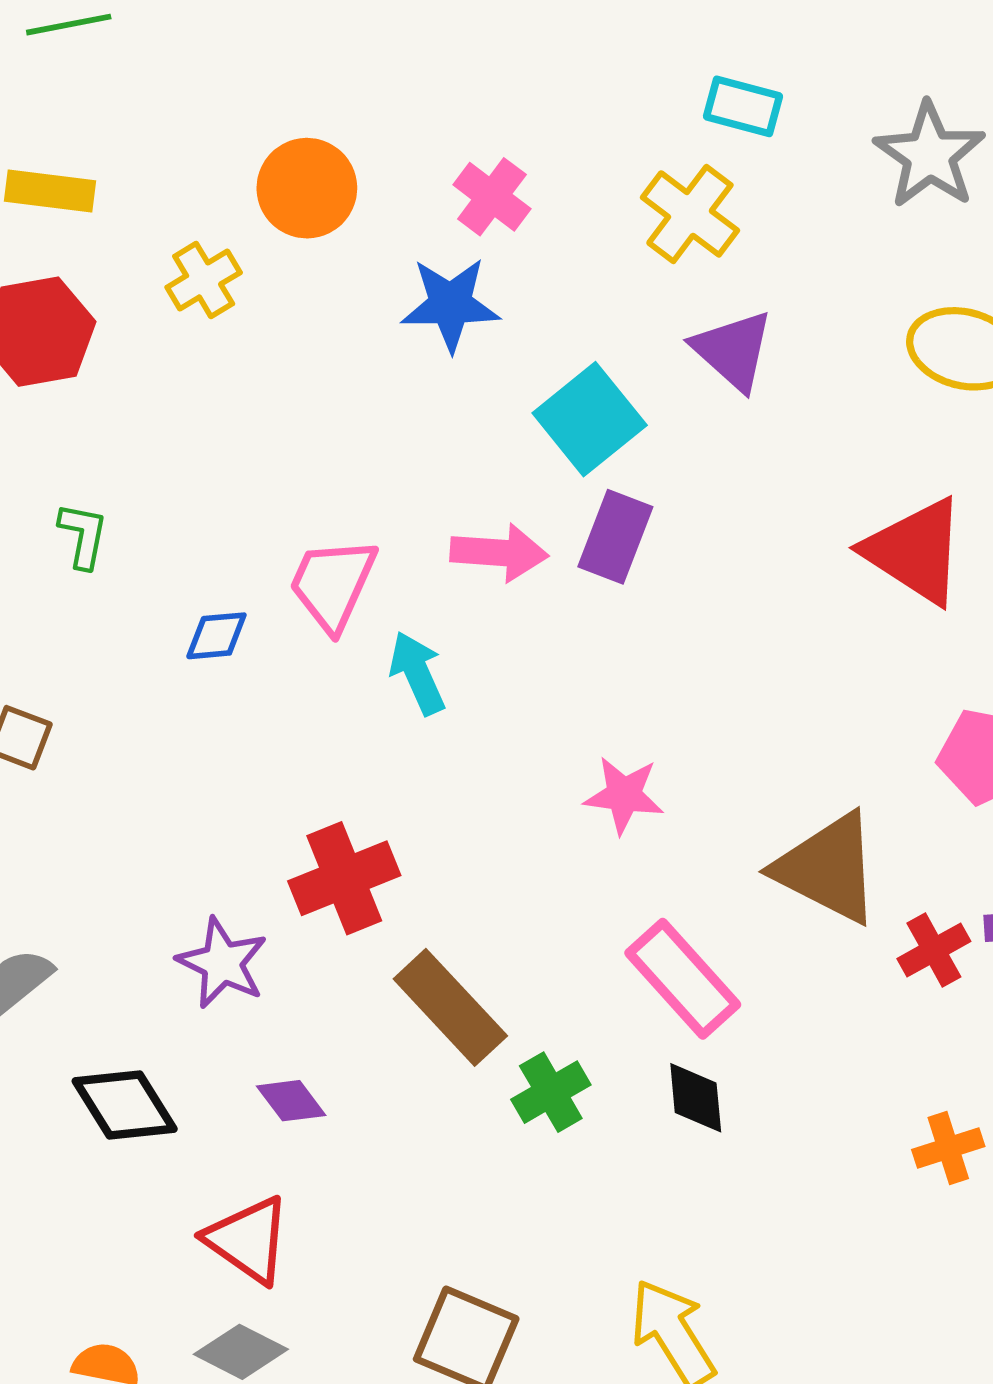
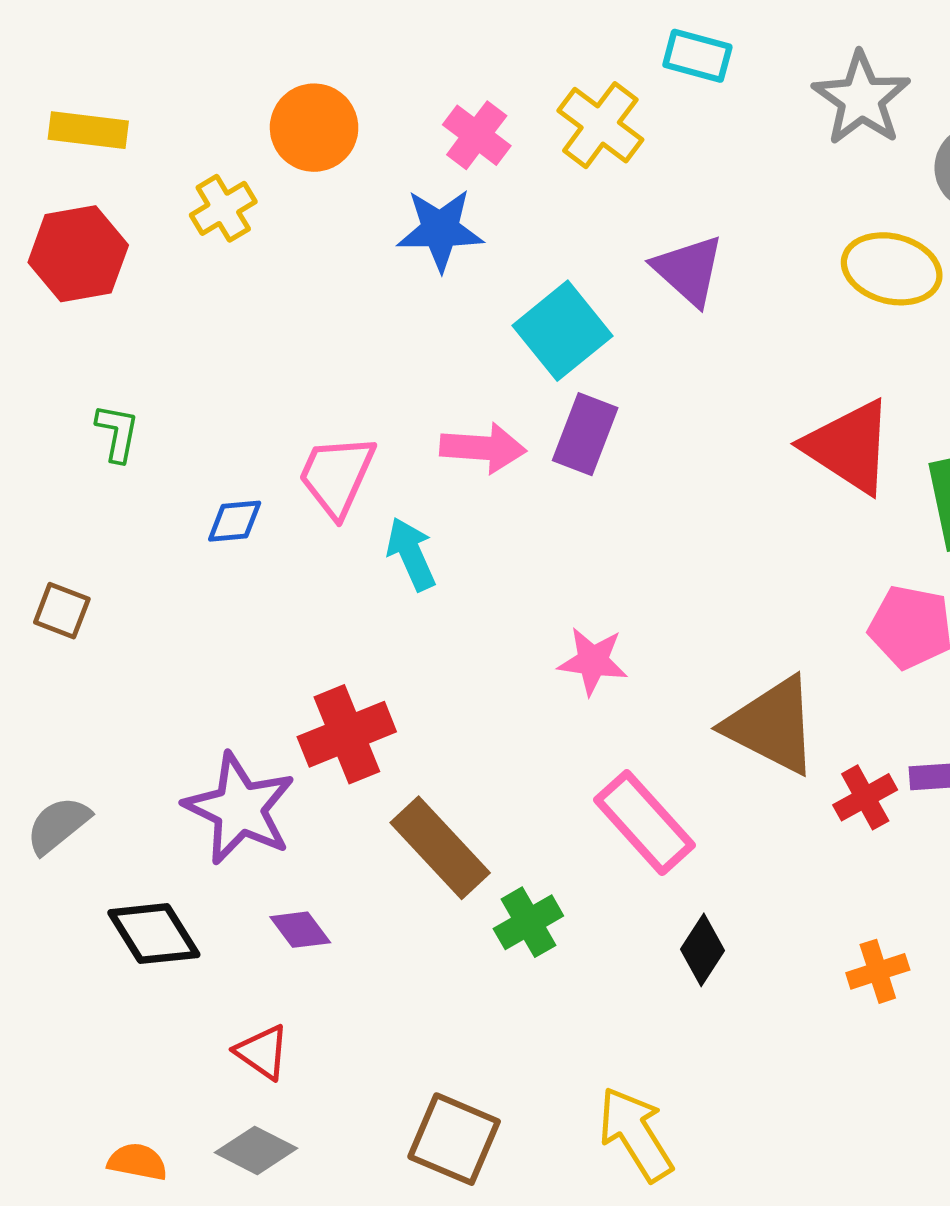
yellow cross: (690, 214) -> (600, 125), moved
purple star: (222, 963) -> (240, 809), size x1.4
black diamond: (696, 1098) -> (702, 950), moved, turned 38
red triangle: (248, 1240) -> (262, 1052), size x0.7

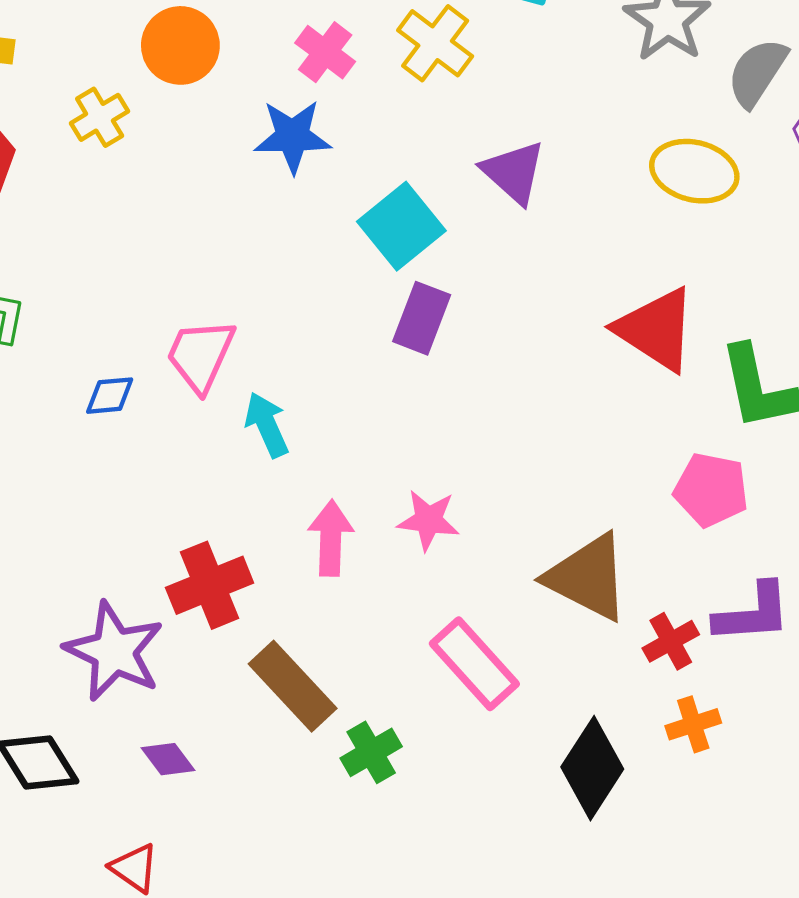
pink arrow: (483, 448) -> (331, 538), moved, turned -92
black diamond: (702, 950) -> (592, 768), moved, size x1.6
orange cross: (878, 971) -> (693, 724), moved

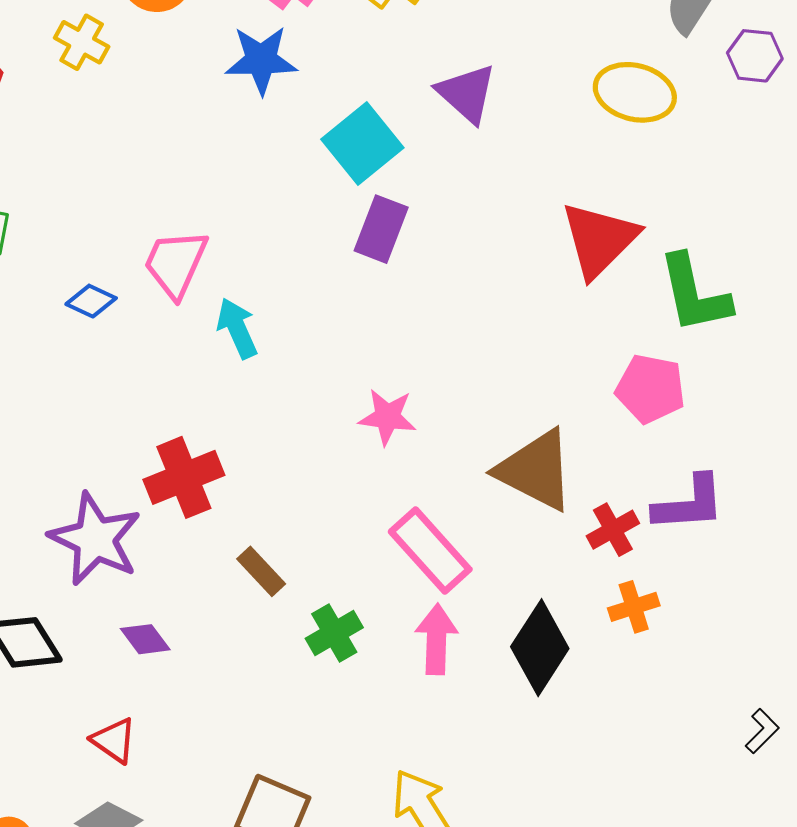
yellow cross: (100, 117) -> (82, 42), turned -30
red triangle: (656, 329) -> (599, 239), turned 42
blue diamond: (110, 396) -> (91, 301), turned 30
pink arrow: (331, 538) -> (436, 639), moved
brown rectangle: (293, 686) -> (261, 571), size x0.6

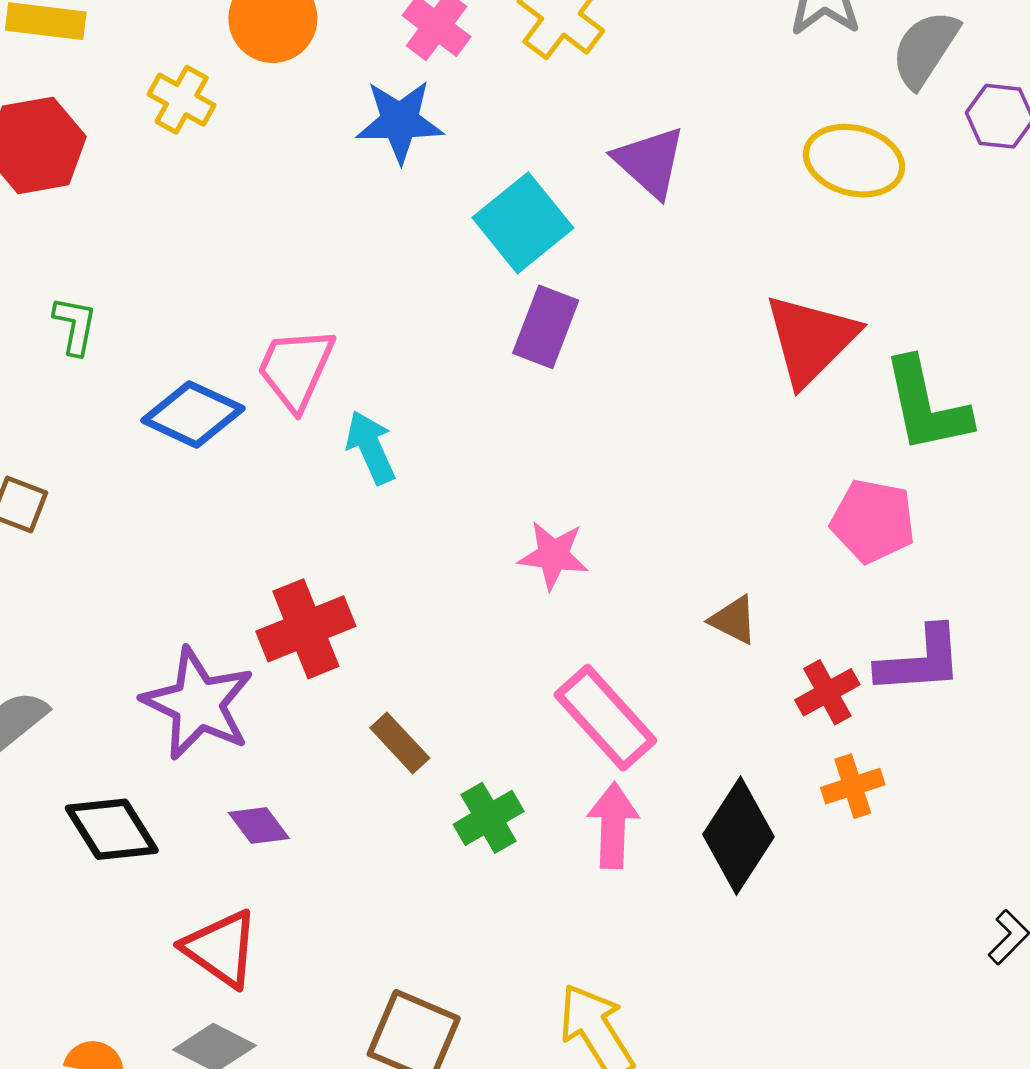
blue diamond: (91, 301) -> (193, 414), size x1.6
brown triangle: (536, 470) -> (733, 620), size x0.5
red triangle: (114, 740) -> (221, 949), size x1.4

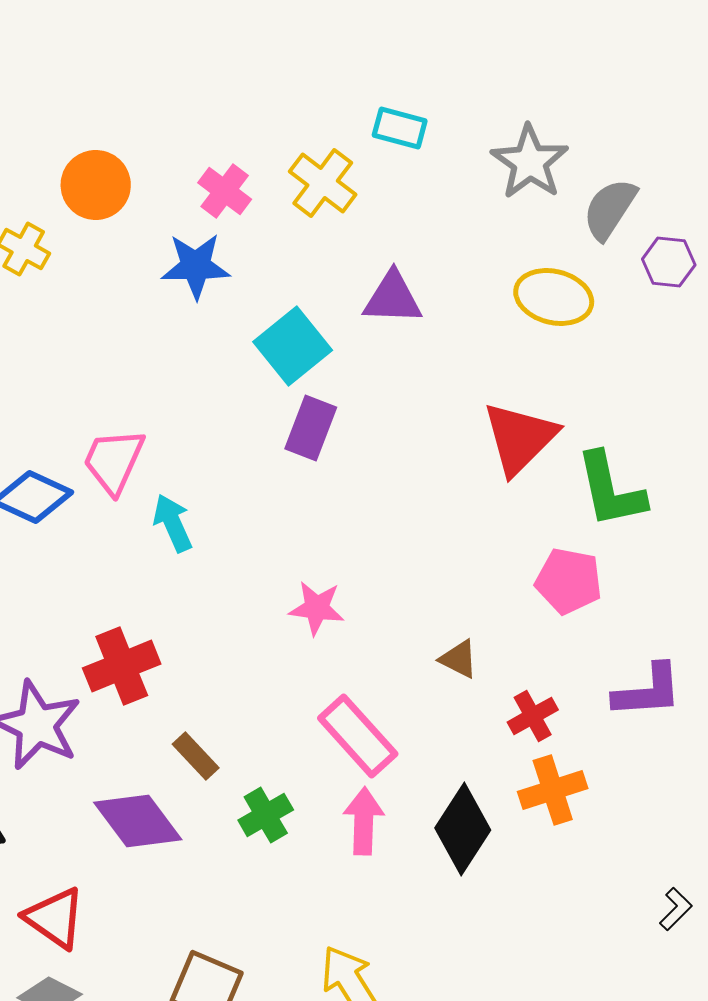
purple triangle: (650, 162) -> (393, 298), turned -40
purple L-shape: (920, 661) -> (648, 691), moved
orange cross: (853, 786) -> (553, 790), size x1.4
purple diamond: (259, 825) -> (138, 821), moved, size x1.8

